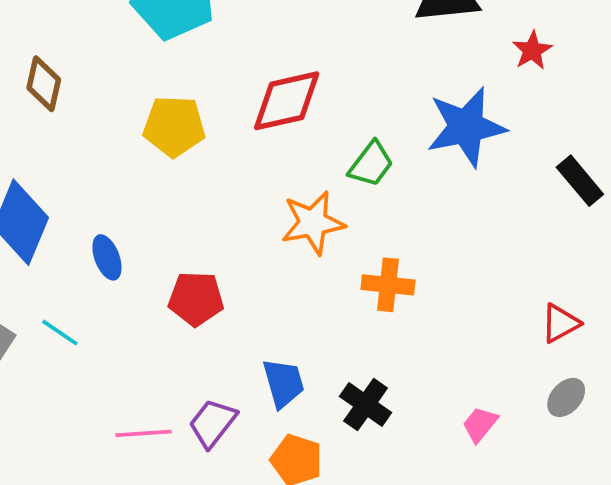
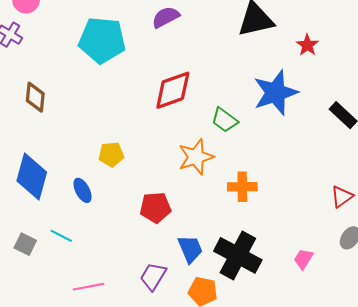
yellow pentagon: (174, 126) -> (111, 155), moved, size x0.7
green trapezoid: (371, 164) -> (225, 120), turned 96
red pentagon: (196, 299) -> (155, 208), moved
black cross: (366, 405) -> (238, 255), size x1.6
pink line: (143, 433) -> (89, 287), moved

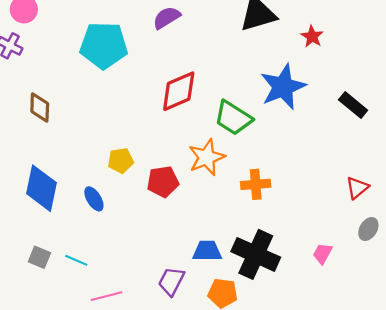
green trapezoid: (225, 120) -> (233, 118), size x1.4
red pentagon: (155, 208) -> (163, 182), moved
cyan line: (61, 236) -> (76, 260), moved
blue trapezoid: (190, 249) -> (207, 251), turned -64

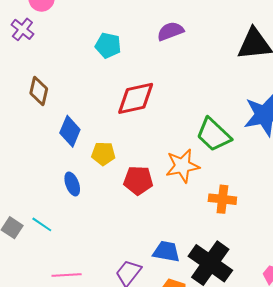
cyan pentagon: (104, 45) -> (108, 45), size x0.6
red diamond: (179, 91) -> (136, 98), moved
blue diamond: (42, 188) -> (70, 131), moved, size x0.7
cyan line: (76, 260) -> (42, 224), moved

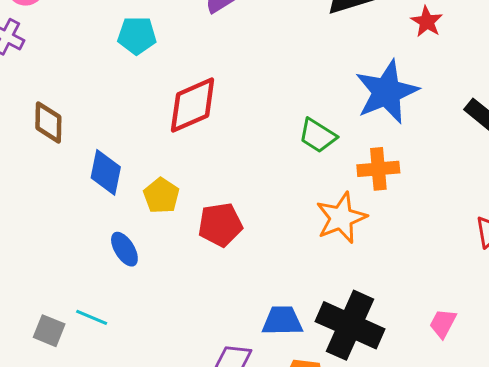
green trapezoid: (214, 135) -> (318, 136), size x0.7
yellow pentagon: (103, 154) -> (161, 196), turned -30
orange star: (182, 166) -> (341, 218), moved
orange cross: (222, 199) -> (378, 169), moved

